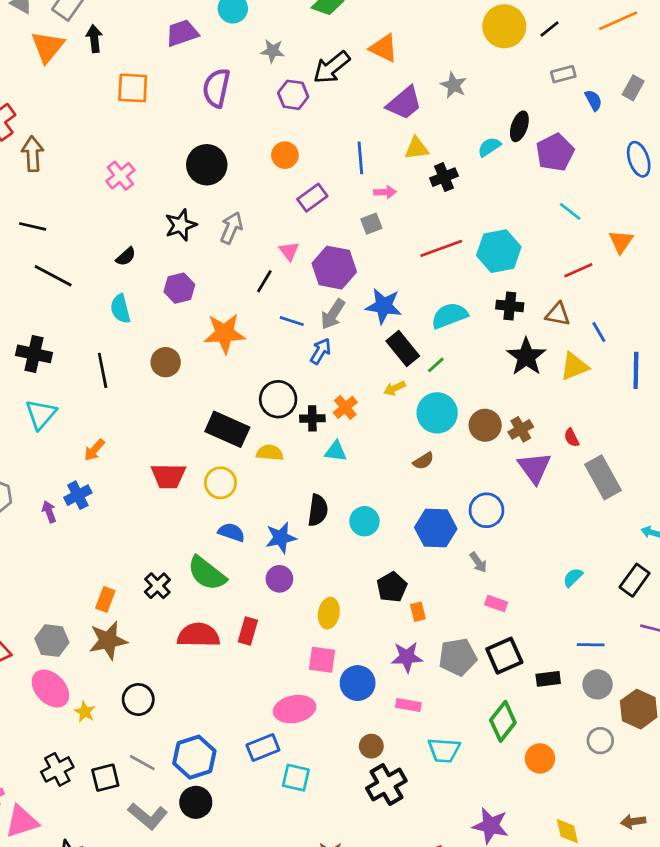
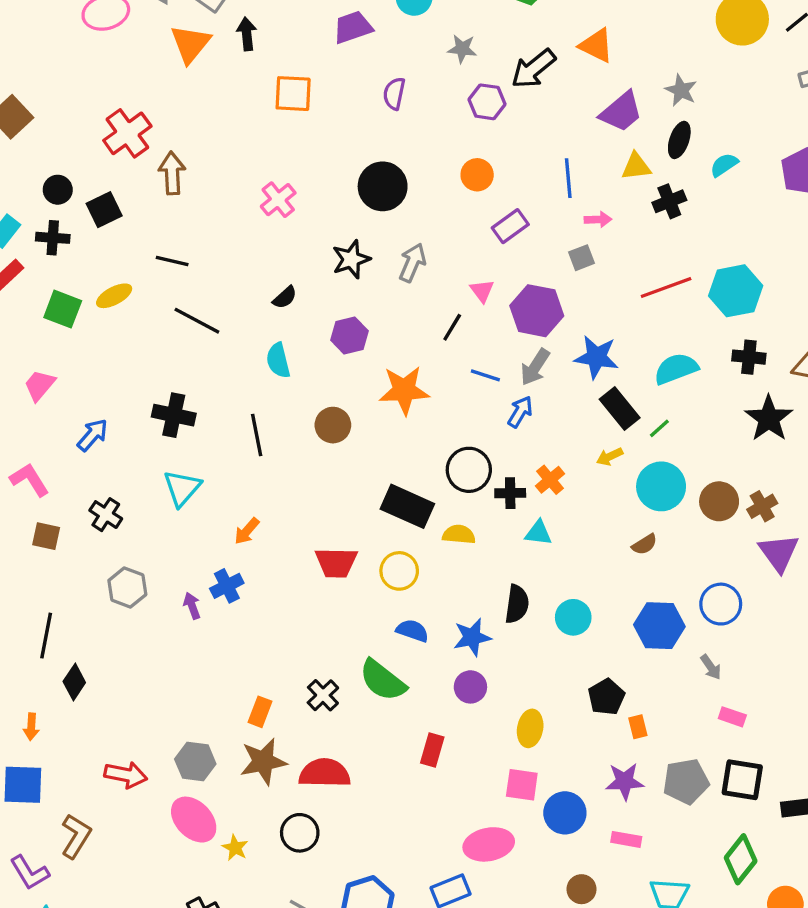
purple semicircle: (216, 88) -> (394, 94), size x0.7
black ellipse: (519, 126) -> (679, 140), moved
red semicircle: (199, 635) -> (325, 773), moved
black square: (504, 656) -> (742, 780), turned 33

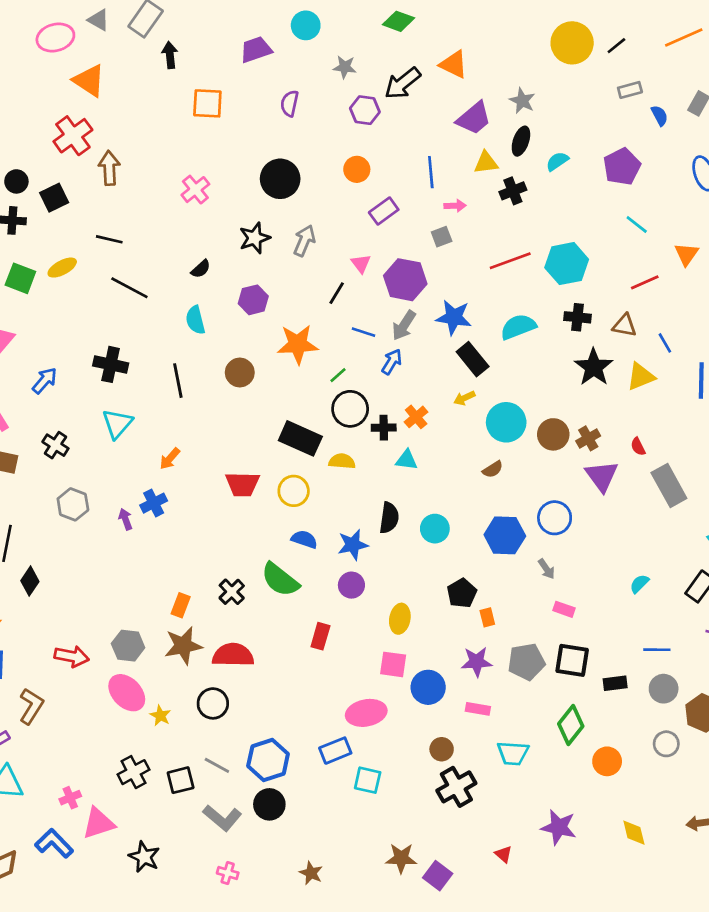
orange triangle: (190, 44) -> (89, 81), moved, turned -36
green line: (659, 428) -> (338, 375), moved

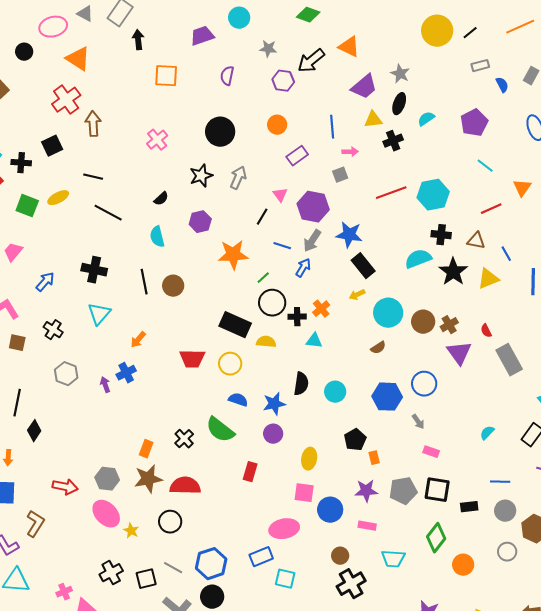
black circle: (16, 181) -> (24, 52), moved
cyan semicircle: (518, 327) -> (418, 259), moved
brown circle: (240, 373) -> (173, 286), moved

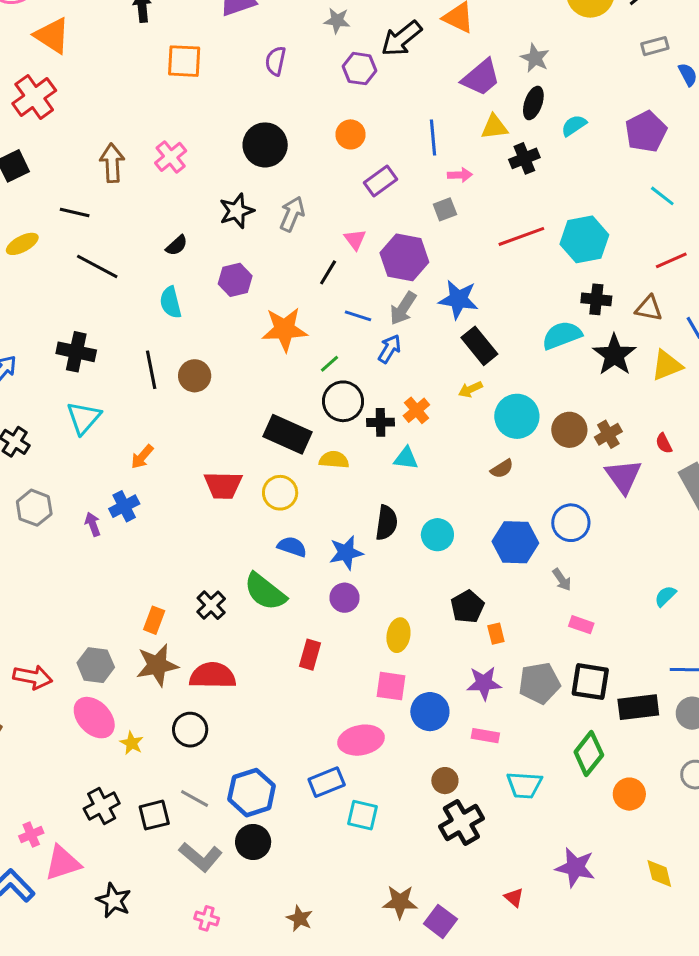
brown arrow: (93, 124) -> (112, 163), moved
black rectangle: (469, 507) -> (638, 707), size x1.5

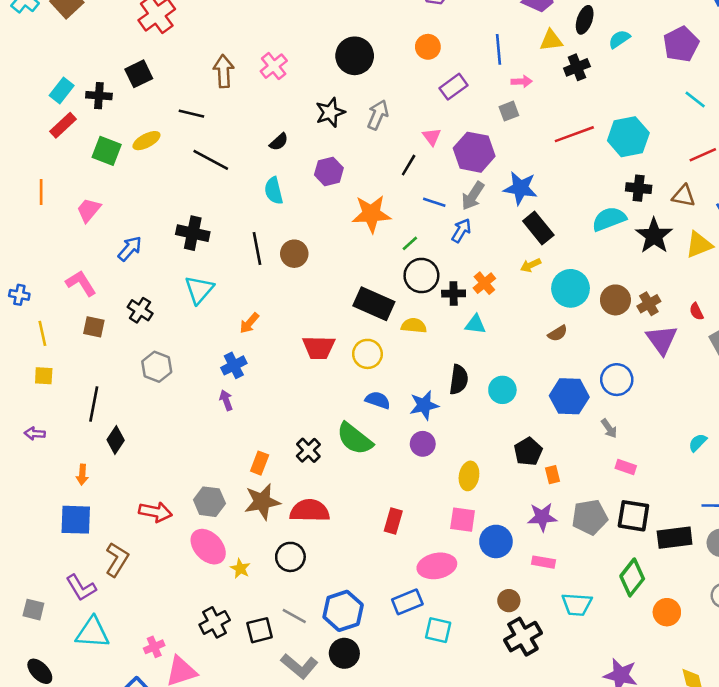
purple arrow: (93, 524) -> (226, 400), moved
red rectangle: (310, 655) -> (393, 521), moved

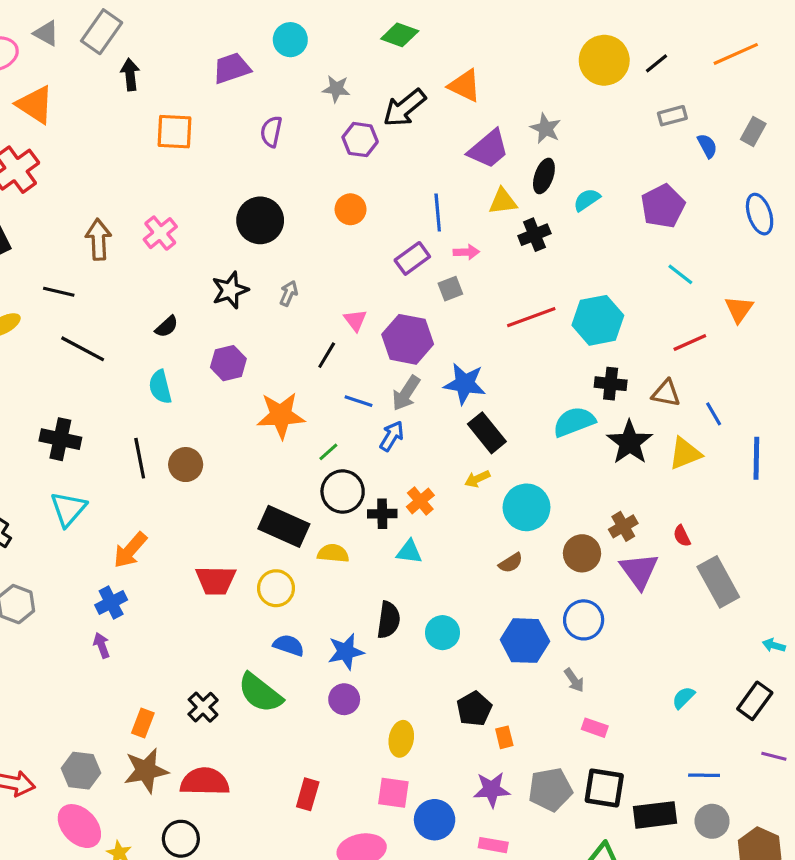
purple rectangle: (454, 87) -> (412, 258), moved
gray arrow: (378, 115) -> (289, 293), size x0.7
brown circle: (615, 300) -> (582, 553), moved
orange arrow: (249, 323) -> (130, 550), size x1.4

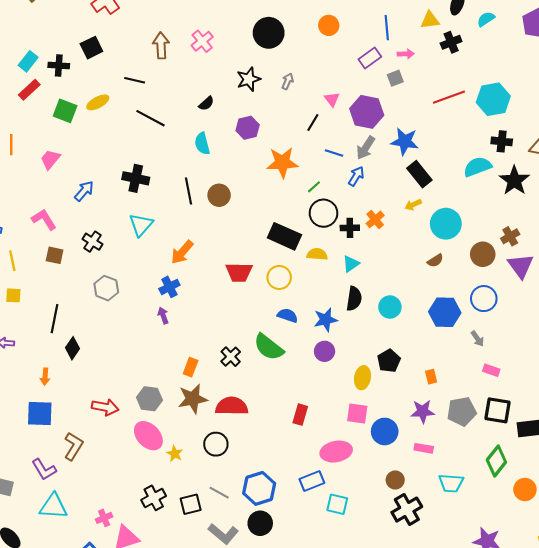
cyan triangle: (409, 552) -> (351, 264), moved, turned -42
black pentagon: (474, 709) -> (389, 361), moved

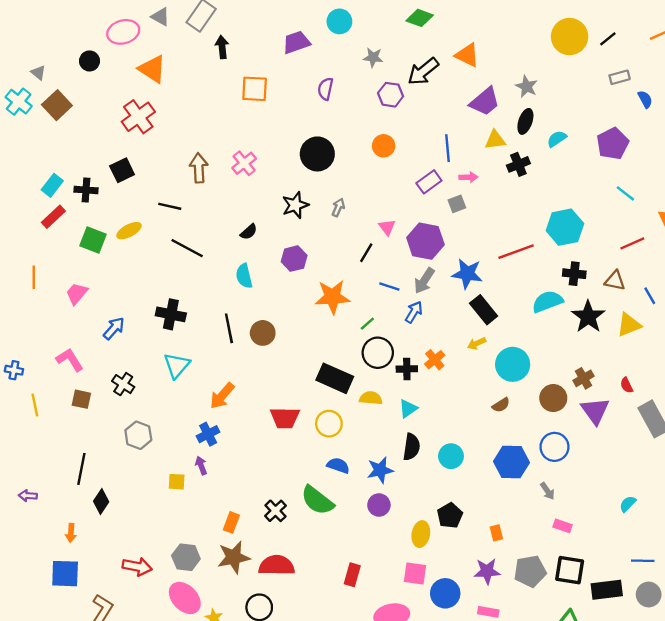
red line: (449, 97) -> (516, 252), moved
yellow square: (13, 295) -> (177, 482), moved

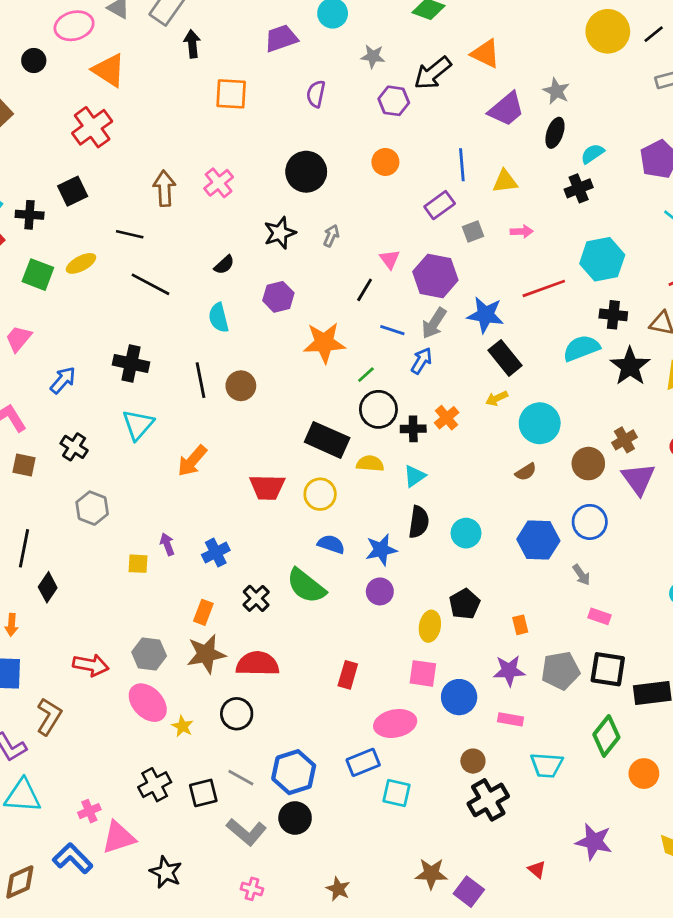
yellow triangle: (495, 140) -> (505, 181), moved
black cross: (518, 164) -> (579, 188), moved
pink arrow: (468, 177) -> (522, 231), moved
blue cross: (208, 434) -> (216, 553), moved

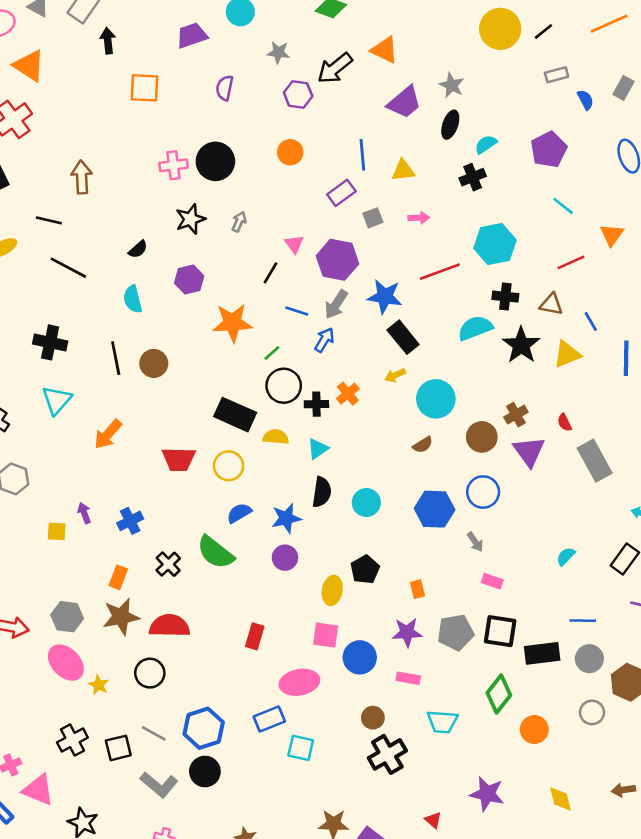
pink cross: (219, 183) -> (173, 165), moved, turned 32
blue semicircle: (331, 544) -> (239, 513), turned -50
pink triangle: (119, 837) -> (38, 790), turned 40

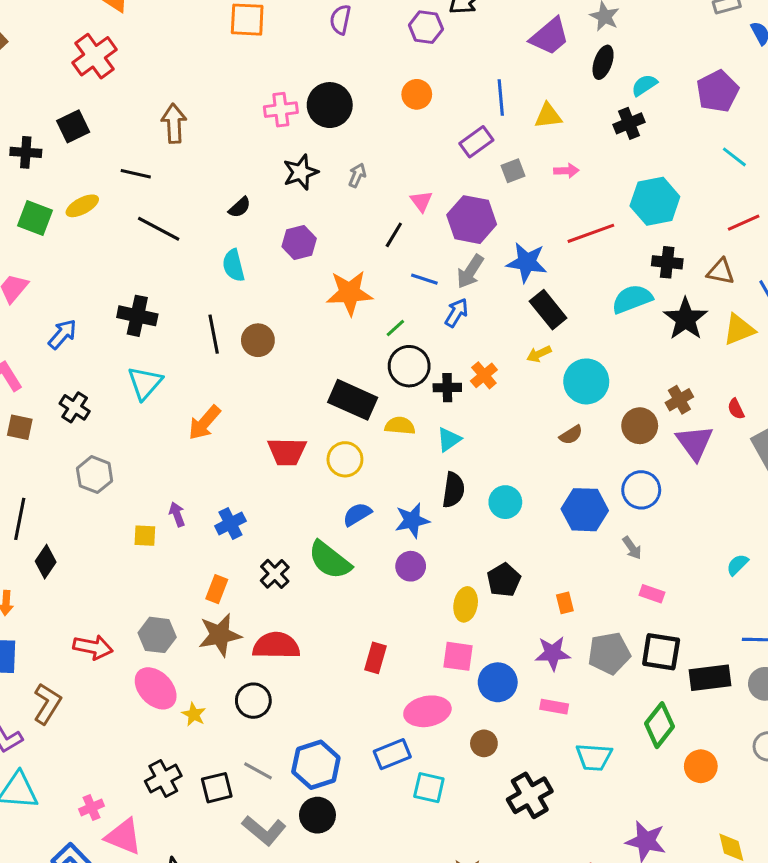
brown circle: (373, 718) -> (484, 743), moved

